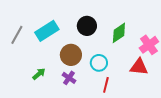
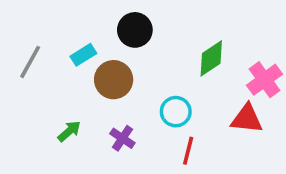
black circle: (87, 26) -> (135, 30), moved
cyan rectangle: (47, 31) -> (83, 55), size x0.6
brown circle: (71, 55) -> (114, 80), moved

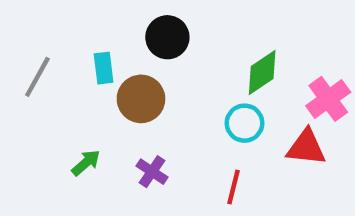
cyan rectangle: (83, 55) -> (104, 68), turned -65
cyan circle: (176, 112) -> (245, 123), moved

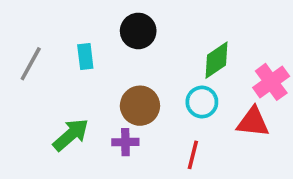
brown circle: (141, 99) -> (140, 106), moved
green arrow: (86, 163) -> (71, 135), size x1.5
purple cross: (152, 172) -> (125, 142), turned -35

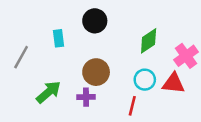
gray line: (31, 64) -> (21, 57), moved
cyan circle: (202, 102) -> (145, 80), moved

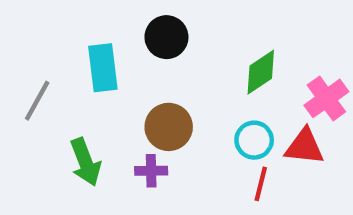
cyan rectangle: (59, 38) -> (103, 68), size x1.5
green arrow: (49, 92) -> (85, 162), turned 110
red line: (132, 106) -> (261, 184), moved

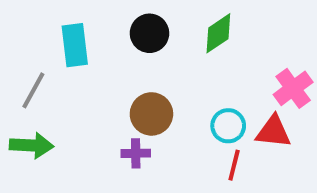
cyan rectangle: (103, 68) -> (75, 45), moved
green diamond: (261, 72) -> (218, 33), moved
green arrow: (85, 162) -> (31, 145), moved, turned -66

